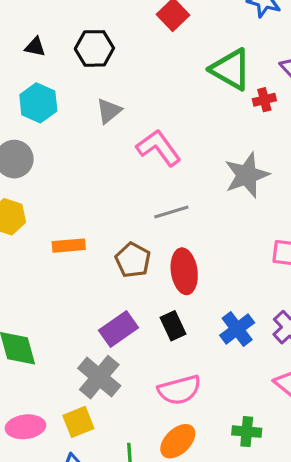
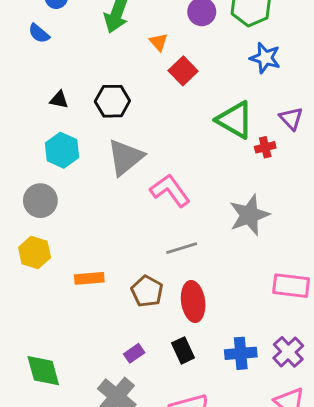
gray triangle: (109, 111) -> (125, 157), size x1.6
purple rectangle: (118, 329) -> (134, 353), size x0.6
blue cross: (237, 329) -> (241, 353), turned 32

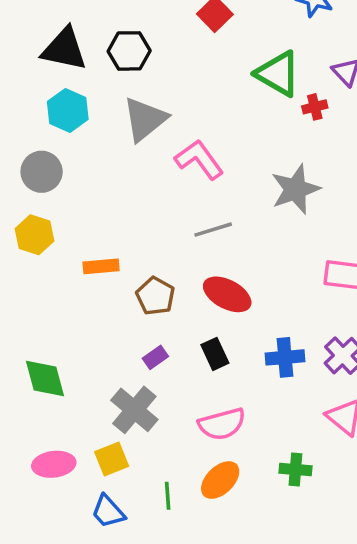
black triangle: (59, 100) -> (64, 49), size x2.0
brown pentagon: (147, 291) -> (155, 296), moved
red ellipse: (193, 301) -> (227, 294), turned -54

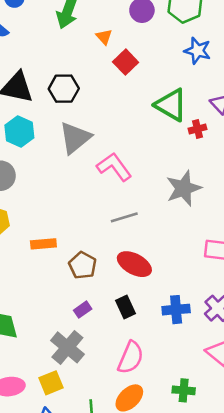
pink semicircle: (222, 424) -> (131, 358), turned -52

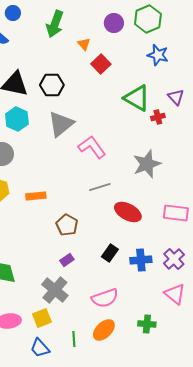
orange rectangle: (43, 244) -> (36, 196), moved
red ellipse: (134, 264) -> (128, 212), moved
black rectangle: (126, 307) -> (110, 253), moved, turned 60
pink semicircle: (131, 358) -> (105, 298), turned 48

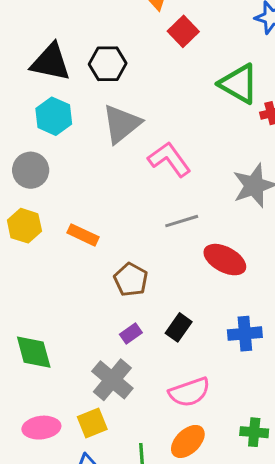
orange rectangle: (36, 196) -> (83, 235), turned 30
black rectangle: (110, 253) -> (179, 327), moved

